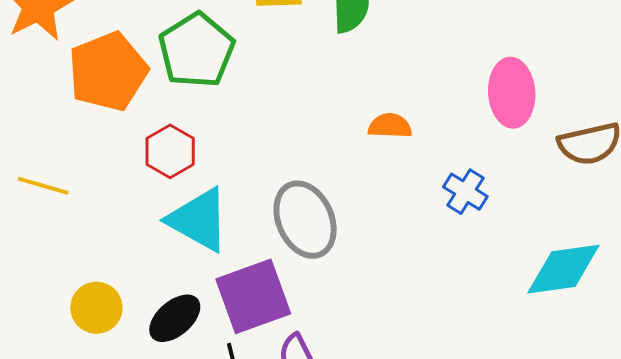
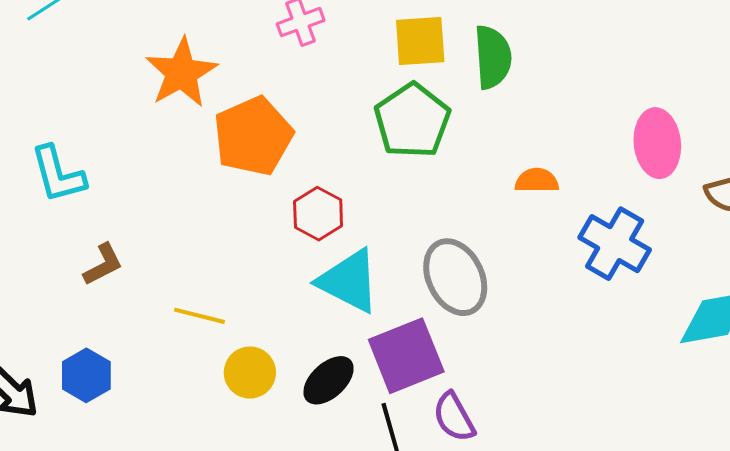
green pentagon: (196, 50) -> (412, 121), moved
yellow line: (43, 186) -> (199, 316), moved
blue cross: (465, 192) -> (615, 244), size x1.6

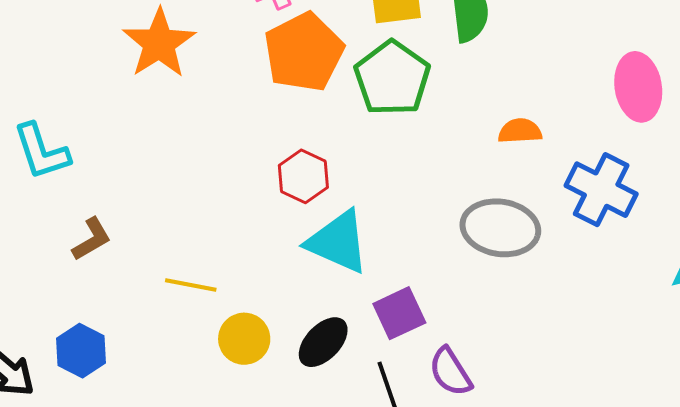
orange pentagon: (253, 136) -> (304, 52), moved
gray ellipse: (455, 277) -> (500, 228), moved, turned -52
purple square: (406, 356) -> (399, 313), size x0.7

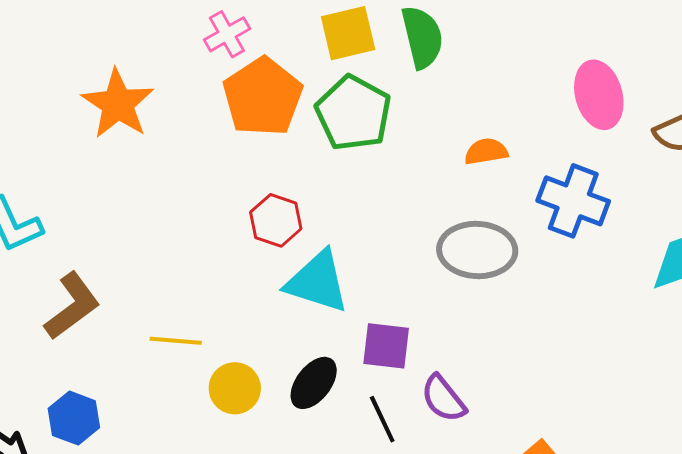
brown L-shape: (92, 239) -> (72, 306), size x1.5
purple square: (399, 313) -> (386, 346), turned 38

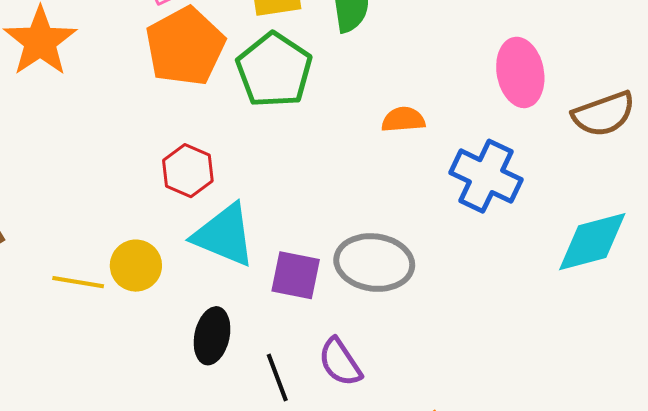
gray ellipse: (477, 250) -> (374, 263), moved
purple square: (386, 346) -> (296, 275), moved
black ellipse: (314, 383) -> (212, 336), turned -30
yellow circle: (235, 388) -> (136, 266), moved

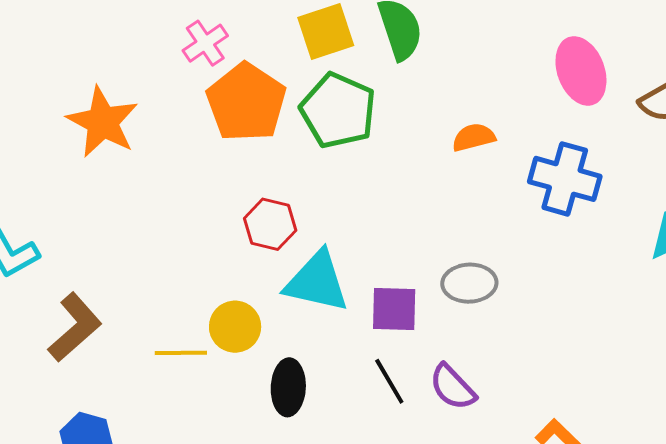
gray ellipse: (374, 263) -> (469, 283), size x0.7
black ellipse: (212, 336) -> (288, 387), moved
black line: (277, 378) -> (389, 381), moved

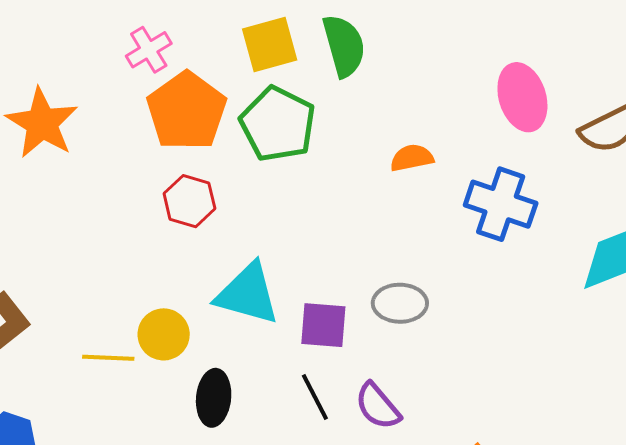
red hexagon: (270, 224) -> (189, 201), moved

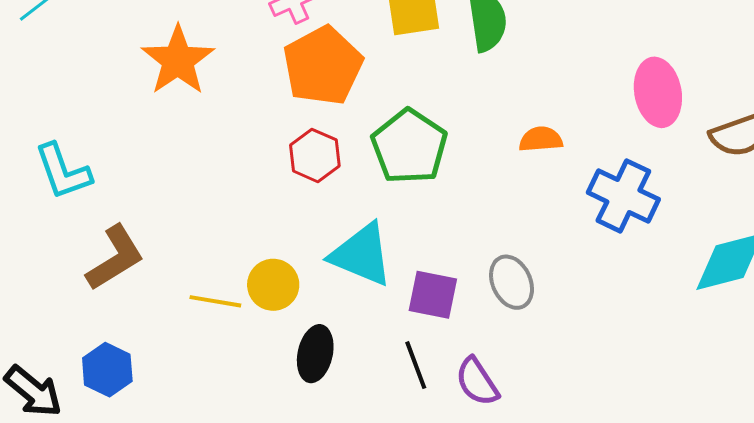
green pentagon: (278, 124) -> (409, 147), moved
gray ellipse: (400, 303) -> (512, 282), turned 58

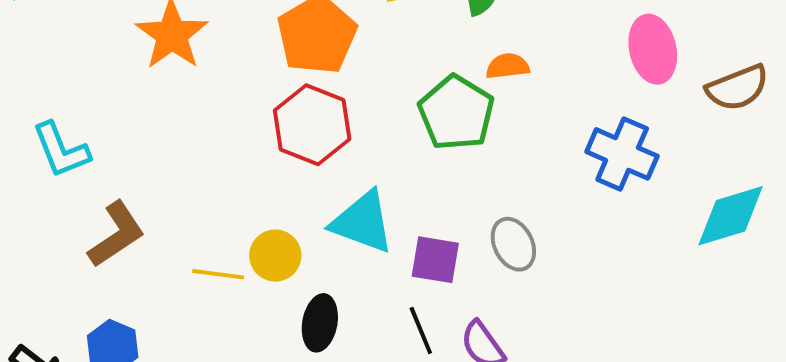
orange semicircle: (541, 139) -> (508, 66), moved
green pentagon: (409, 147) -> (456, 113), moved
red hexagon: (315, 155) -> (312, 125), size x1.5

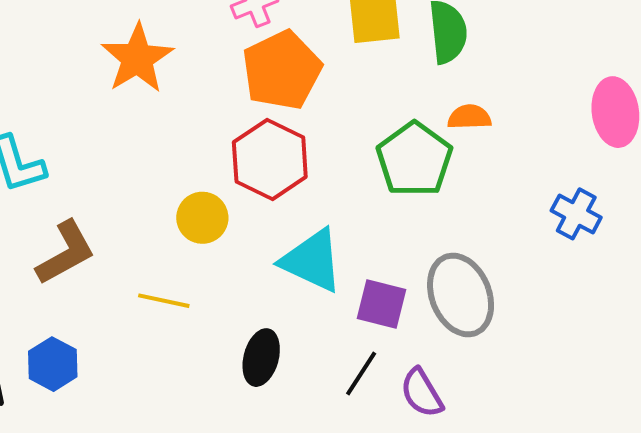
blue cross: (622, 154) -> (576, 214), size x0.7
gray ellipse: (513, 244) -> (461, 295), size x1.5
yellow circle: (275, 256) -> (202, 218), moved
black line: (421, 331) -> (361, 373), turned 51

